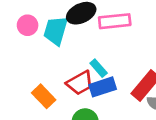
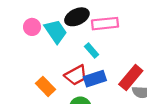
cyan trapezoid: (56, 31) -> (56, 31), turned 130
cyan rectangle: (99, 68) -> (92, 51), moved

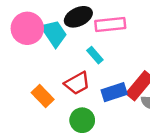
pink circle: (32, 27) -> (27, 28), size x1.6
blue rectangle: (95, 79) -> (114, 92), moved

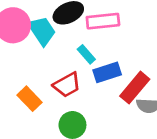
blue rectangle: (114, 92) -> (107, 72), moved

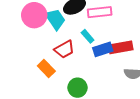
red trapezoid: (67, 85) -> (64, 49), moved
red rectangle: (135, 88) -> (121, 47), moved, turned 40

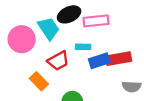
pink circle: (34, 15) -> (22, 39), moved
cyan rectangle: (88, 36) -> (83, 47), turned -48

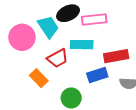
cyan rectangle: (83, 47) -> (82, 45), size x1.5
blue rectangle: (99, 61) -> (97, 75), moved

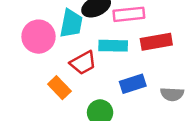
cyan trapezoid: (48, 27) -> (71, 23), turned 45
red rectangle: (116, 56) -> (156, 42), moved

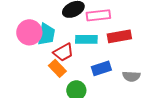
cyan trapezoid: (71, 23) -> (46, 34), moved
orange rectangle: (59, 88) -> (57, 68), moved

